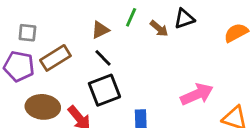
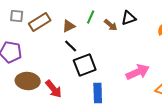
gray square: (27, 33) -> (17, 16), moved
brown rectangle: (55, 58) -> (40, 22), moved
black square: (104, 90) -> (85, 65), moved

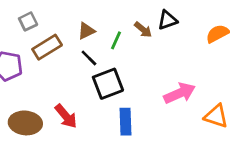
gray square: (17, 16) -> (28, 21), moved, turned -32
green line: (91, 17) -> (116, 40), moved
brown rectangle: (40, 22) -> (47, 47), moved
brown ellipse: (28, 81) -> (25, 123), moved

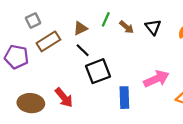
black triangle: (167, 20) -> (153, 27), moved, turned -49
green line: (116, 40) -> (106, 19), moved
blue rectangle: (126, 122) -> (124, 98), moved

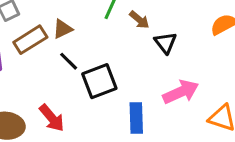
black triangle: (153, 27) -> (165, 43), moved
brown triangle: (80, 28) -> (63, 29), moved
black line: (83, 50) -> (69, 61), moved

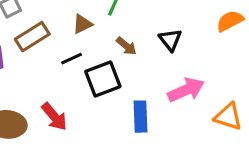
brown arrow: (139, 20) -> (126, 46), moved
brown triangle: (63, 29) -> (82, 24), moved
black line: (69, 61) -> (72, 59), turned -70

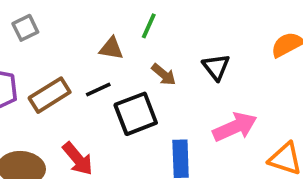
brown triangle: (82, 24) -> (111, 48), turned 35
brown rectangle: (32, 37) -> (50, 95), moved

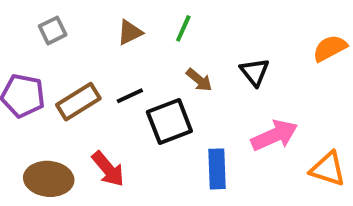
brown triangle: (111, 48) -> (130, 32), moved, turned -35

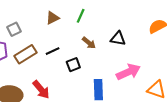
gray square: (53, 30) -> (14, 29), moved
black triangle: (255, 72) -> (118, 39), turned -42
black square: (169, 121) -> (73, 65), size x0.6

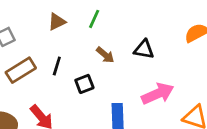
black line: (53, 51) -> (57, 66), turned -48

